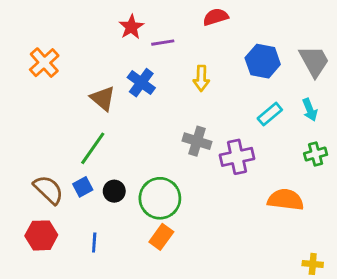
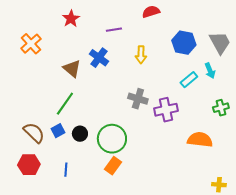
red star: (131, 27) -> (71, 19), moved
cyan arrow: (310, 110) -> (210, 71), moved

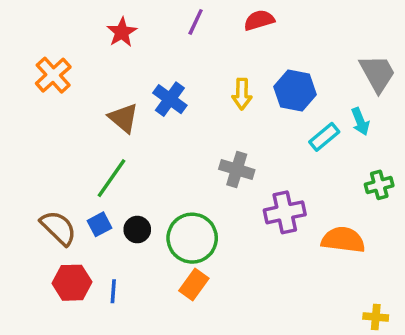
purple line: (114, 30) -> (196, 22), moved, turned -56
blue hexagon: (184, 43) -> (295, 91), moved
purple cross: (166, 110) -> (285, 212), moved
red hexagon: (29, 165) -> (72, 283), moved

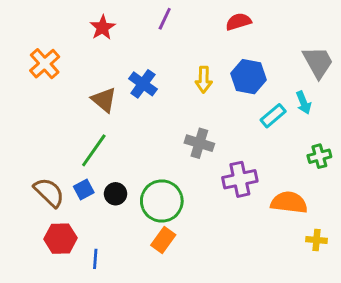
red semicircle: (259, 20) -> (238, 22), moved
blue line: (113, 291) -> (95, 259), moved
yellow cross: (376, 317) -> (317, 240), moved

